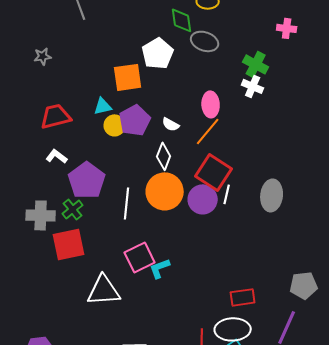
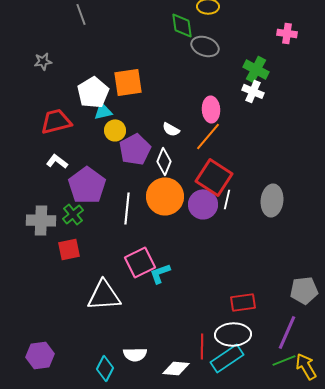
white pentagon: (158, 53) -> (93, 92), moved
purple pentagon: (135, 120) -> (135, 149), moved
red square: (69, 244) -> (69, 249), size x0.7

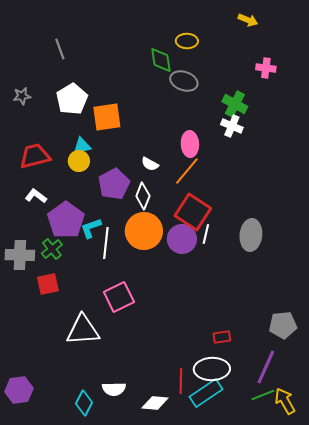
white pentagon: (93, 92) -> (72, 99), moved
yellow circle: (115, 130) -> (79, 161), moved
cyan L-shape: (160, 273) -> (91, 228), moved
red rectangle: (243, 302) -> (222, 337), size x0.7

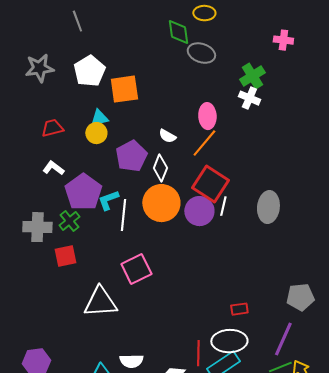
gray star: (22, 96) -> (39, 68), size x1.6
green cross: (235, 104) -> (252, 76), turned 30
red trapezoid: (35, 156) -> (52, 128), size x0.7

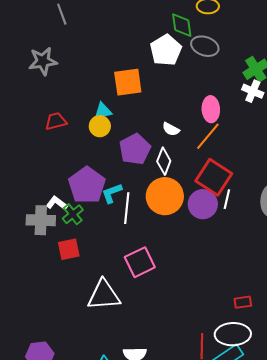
gray line: (77, 21) -> (62, 14), moved
white pentagon: (89, 71) -> (166, 50), moved
white L-shape: (53, 168) -> (57, 203), moved

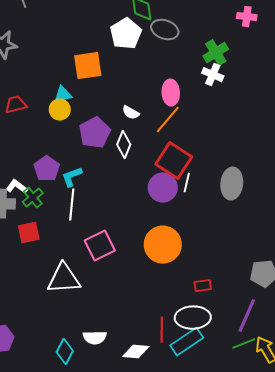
purple pentagon: (87, 185) -> (47, 169), size x0.7
orange circle: (165, 196) -> (163, 245), moved
white line: (127, 208) -> (72, 205), moved

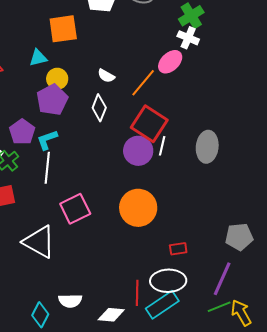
pink ellipse: (171, 93) -> (170, 62), moved, turned 50
yellow circle: (60, 110) -> (57, 79), moved
purple pentagon: (95, 133) -> (52, 100), moved
white triangle: (64, 279) -> (39, 242), turned 33

